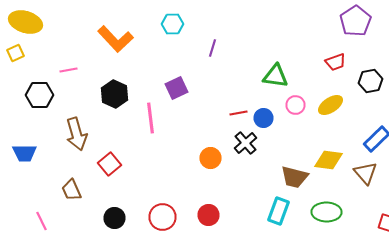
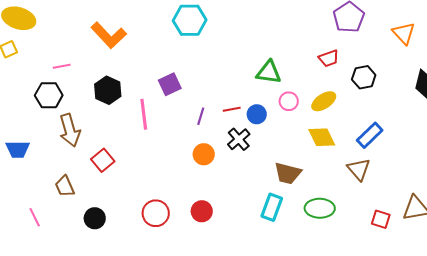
cyan hexagon: (172, 24) -> (190, 20), moved, size x1.5
purple line: (212, 48) -> (201, 116), moved
black hexagon: (40, 95) -> (49, 95), moved
yellow diamond: (328, 160) -> (322, 137), moved, turned 56
black circle: (114, 218) -> (95, 218), moved

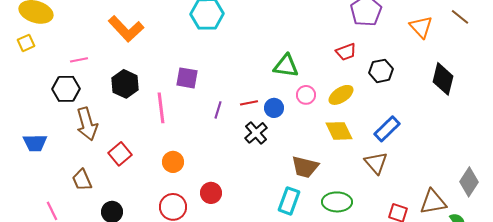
purple square: (170, 84) -> (187, 78), turned 35
orange circle: (204, 154) -> (173, 162), moved
red circle: (202, 211) -> (211, 193), moved

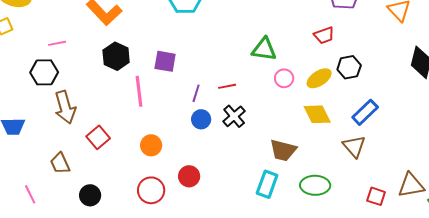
black hexagon: (381, 71) -> (349, 67), moved
black hexagon: (125, 84) -> (116, 56), moved
blue circle: (274, 108) -> (201, 119), moved

